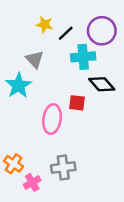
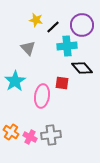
cyan star: (18, 85) -> (15, 81), moved
pink cross: (32, 182) -> (30, 137), moved, turned -32

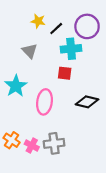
black diamond: (82, 68) -> (87, 102), moved, turned -35
red square: (62, 83) -> (65, 73), moved

